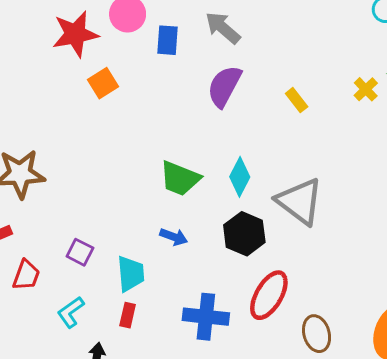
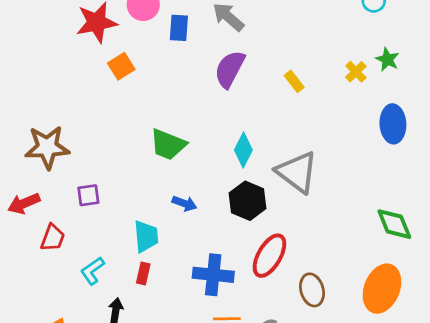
green trapezoid: (180, 178) -> (168, 144), moved
purple square: (80, 252) -> (88, 195), moved, turned -35

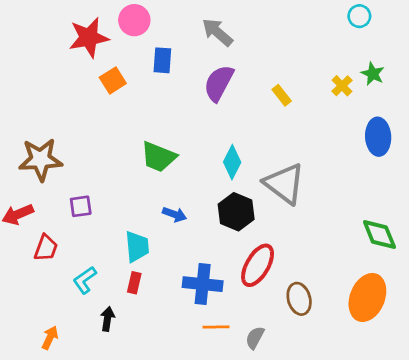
blue rectangle: (179, 28) -> (162, 60), moved

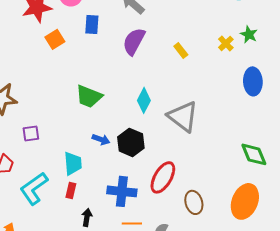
black hexagon: (236, 212) -> (131, 142), moved
cyan L-shape: (85, 280) -> (34, 188), size x1.6
black arrow: (107, 319) -> (87, 217), moved

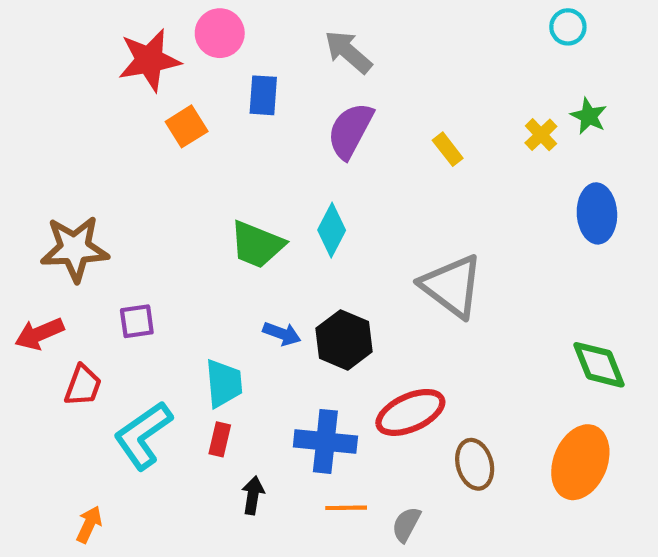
cyan diamond: (144, 100) -> (332, 230), moved
red ellipse: (163, 177) -> (410, 412), turned 36

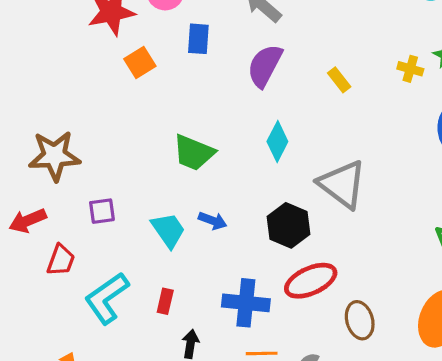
yellow cross: (541, 135) -> (410, 69), turned -30
cyan diamond: (332, 230) -> (277, 142), moved
black hexagon: (344, 340) -> (289, 225), moved
cyan trapezoid: (224, 383) -> (168, 230), moved, turned -30

